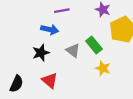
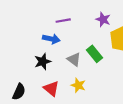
yellow star: (103, 68) -> (78, 85), moved

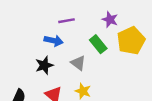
green rectangle: (94, 54) -> (98, 44), moved

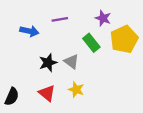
blue arrow: (54, 41) -> (29, 31), moved
black star: (44, 65) -> (48, 63), moved

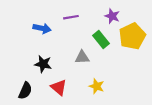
gray triangle: (71, 61) -> (82, 57), turned -40
black star: (48, 63) -> (43, 64), moved, turned 30
yellow star: (76, 90) -> (97, 86), moved

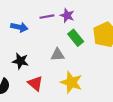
purple star: (112, 16) -> (67, 15), moved
yellow star: (97, 86) -> (71, 82), size x1.5

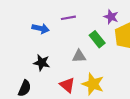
purple star: (67, 15) -> (111, 17), moved
red triangle: (35, 83) -> (67, 85), moved

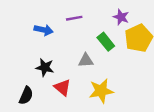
yellow star: (93, 84) -> (101, 91), turned -30
red triangle: (67, 85) -> (62, 87), moved

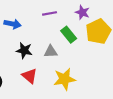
purple line: (74, 18) -> (50, 13), moved
black star: (45, 67) -> (24, 50), moved

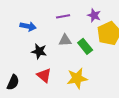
green rectangle: (69, 35) -> (85, 46), moved
gray triangle: (51, 52) -> (65, 40), moved

